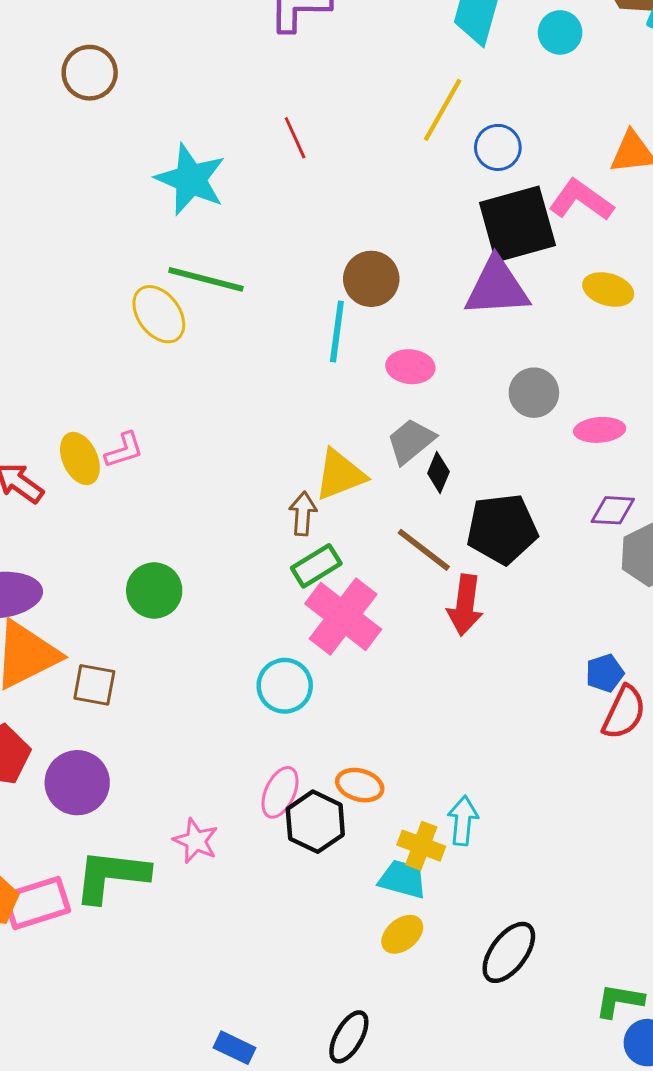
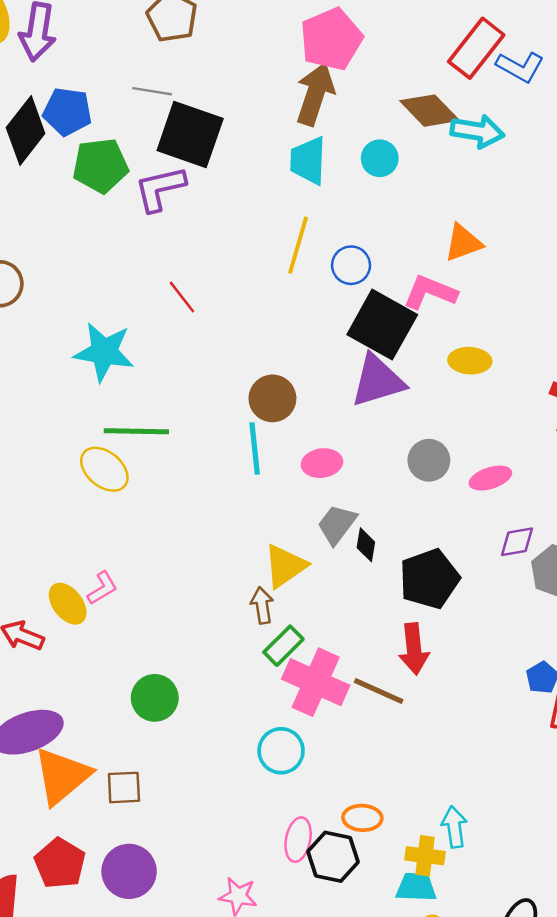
black square: (517, 224) -> (382, 325), turned -32
brown line: (424, 550) -> (379, 691), moved

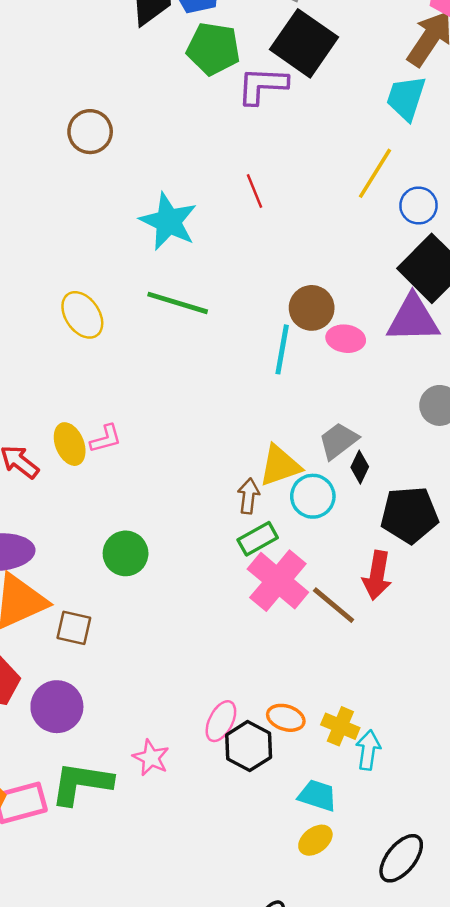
pink ellipse: (322, 463) -> (346, 339), moved
yellow ellipse: (104, 469) -> (82, 315), moved
cyan circle: (281, 751) -> (313, 496), moved
yellow cross: (425, 856) -> (340, 726), moved

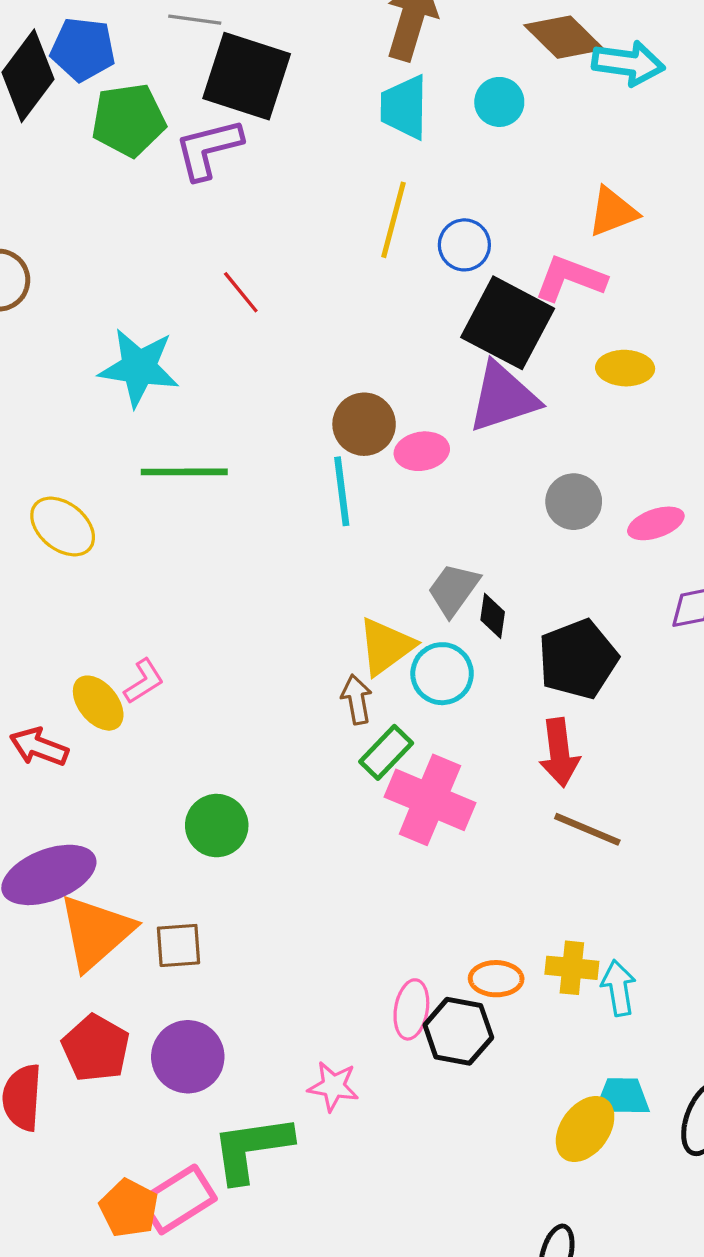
brown line: (334, 605) -> (587, 829), moved
cyan trapezoid: (317, 796) -> (622, 1097), moved
yellow ellipse: (315, 840) -> (585, 1129), size x1.4

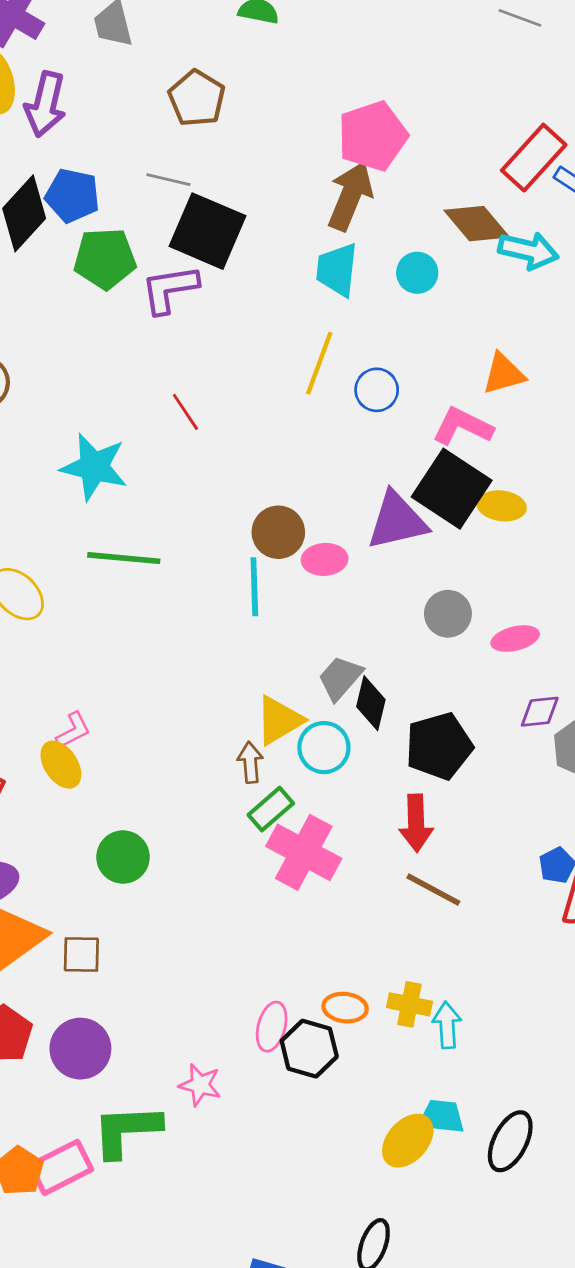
black square: (508, 323) -> (452, 489), moved
black diamond: (493, 616) -> (371, 703), size x1.4
yellow ellipse: (98, 703) -> (61, 765), moved

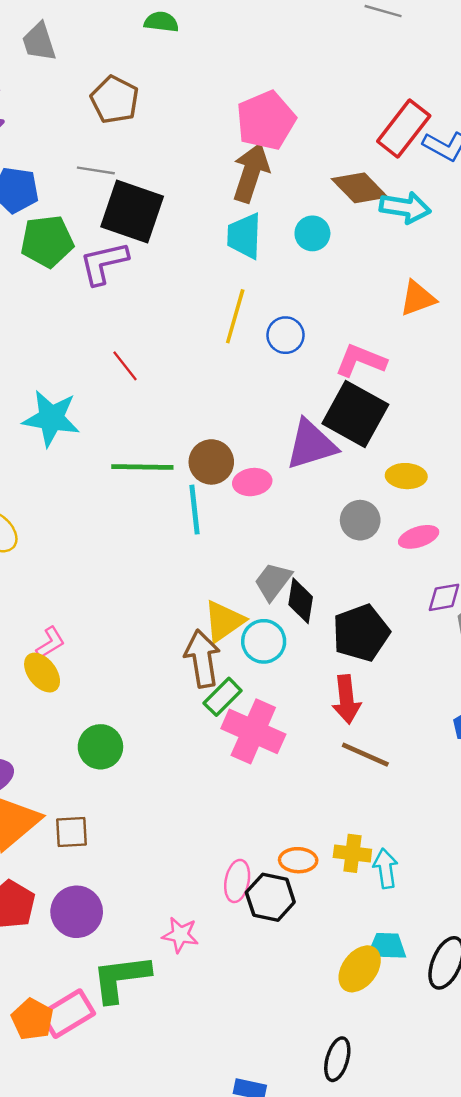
orange triangle: (504, 374) -> (418, 298), moved
yellow ellipse: (502, 506) -> (406, 476), moved
green line: (124, 558) -> (142, 467), moved
brown arrow: (250, 762) -> (202, 659), size x1.6

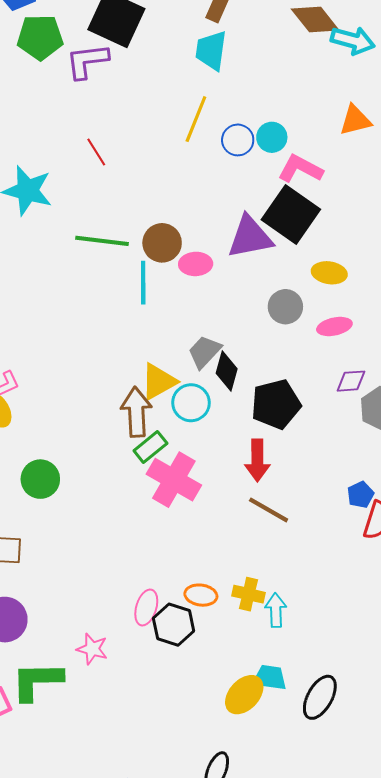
cyan circle: (312, 233) -> (272, 137), moved

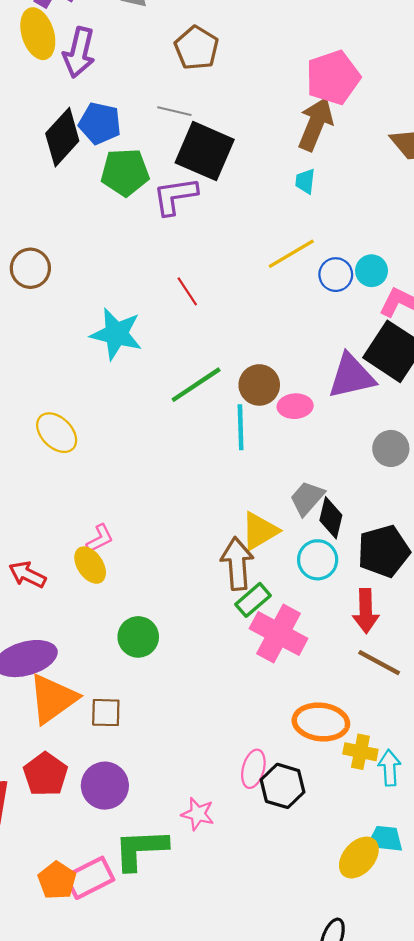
cyan trapezoid: (211, 50) -> (305, 181), size x0.6
yellow line: (196, 119) -> (291, 254), turned 39
green line: (102, 241) -> (196, 385), turned -39
cyan circle: (191, 403) -> (318, 560), moved
orange ellipse: (201, 595) -> (321, 722), moved, size x1.6

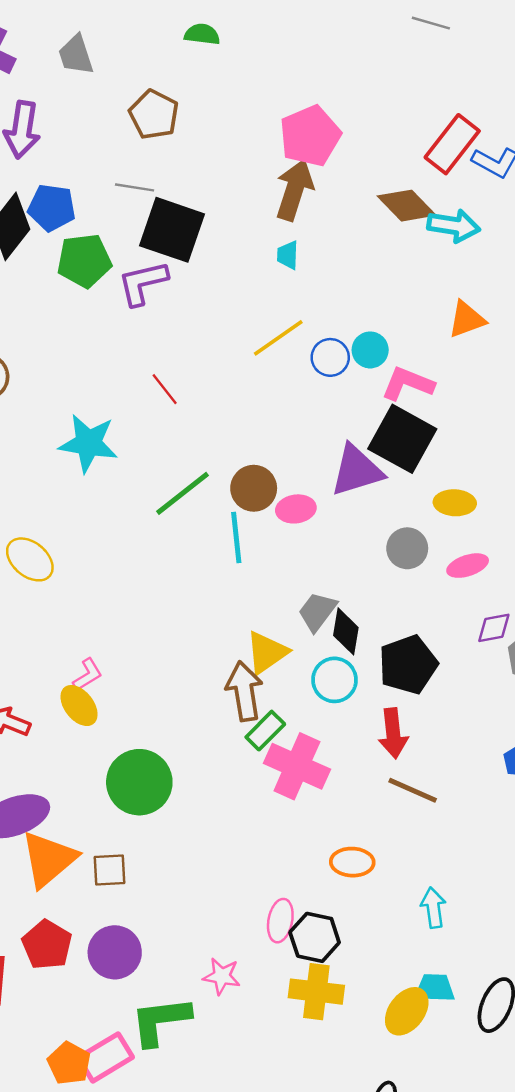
green circle: (138, 637) -> (139, 782), size x1.4
orange ellipse: (321, 722) -> (352, 862), size x0.7
yellow cross: (360, 752) -> (316, 992), moved, size x1.4

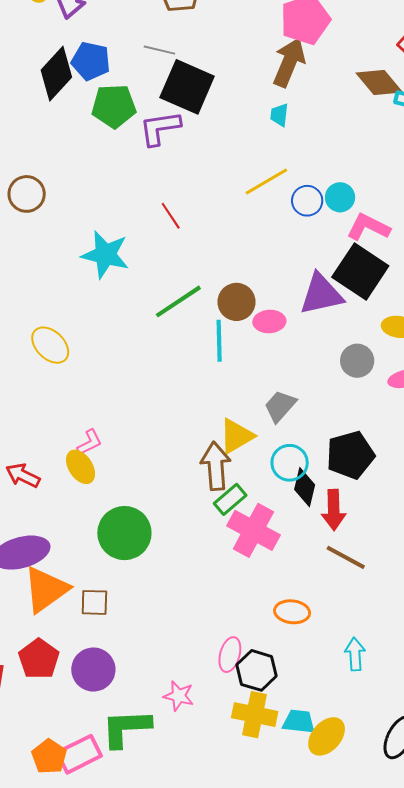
black diamond: (346, 631) -> (305, 487), moved
cyan trapezoid: (435, 988) -> (299, 722), moved

